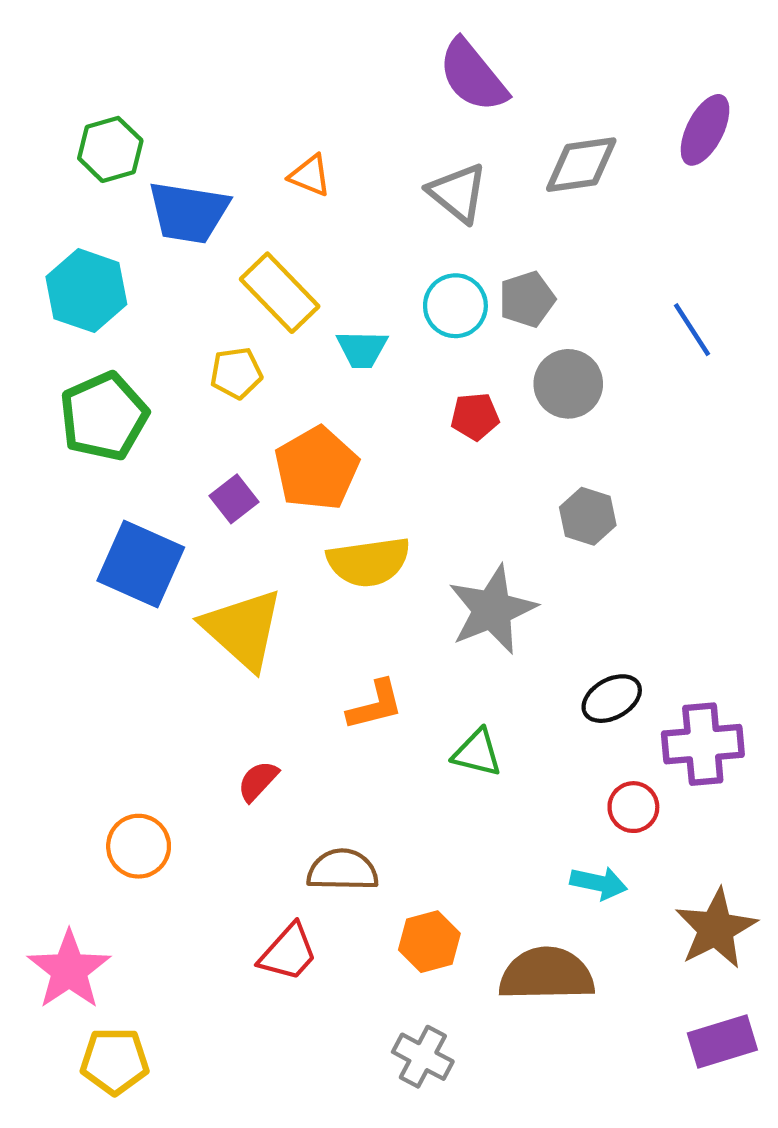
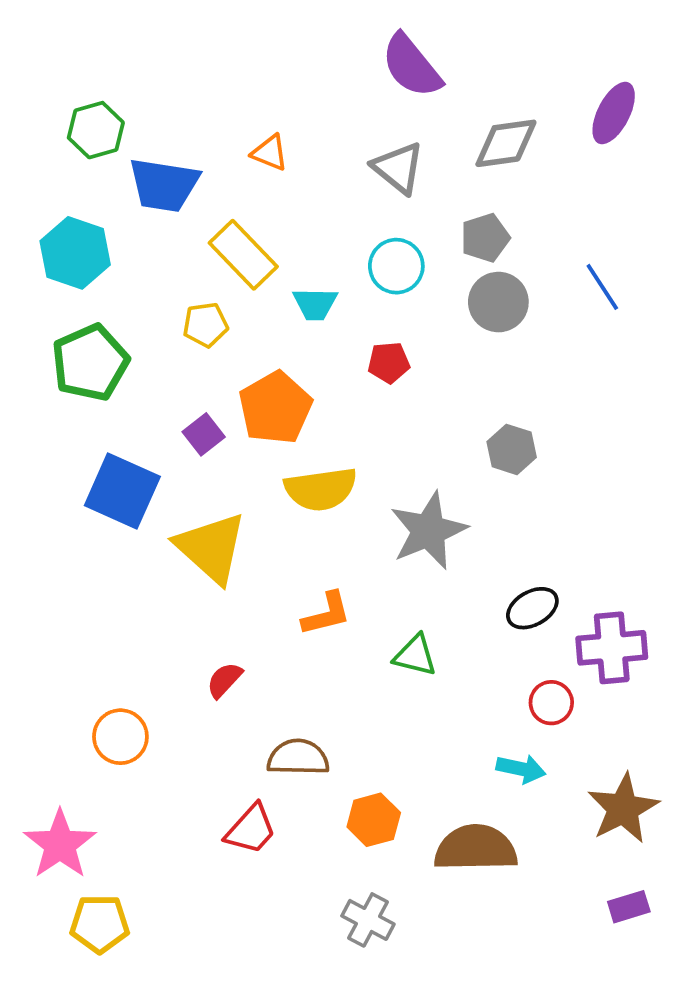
gray pentagon: (527, 299) -> (485, 238), moved
gray circle: (568, 384) -> (498, 302), moved
red pentagon: (475, 416) -> (389, 363), moved
purple rectangle: (722, 1041) -> (629, 907), size x0.7

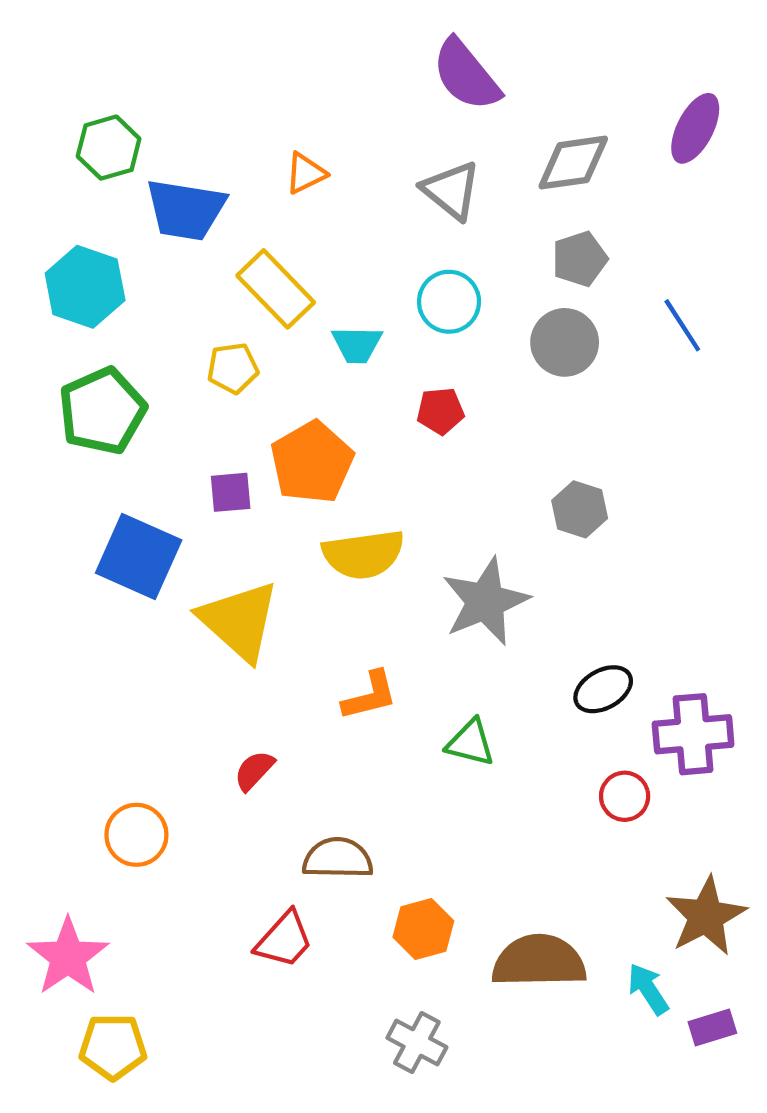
orange triangle: (270, 153) -> (306, 173), turned -48
gray pentagon: (485, 238) -> (580, 259), moved
purple square: (204, 434) -> (231, 492), turned 33
cyan arrow: (521, 769) -> (648, 989), moved, turned -135

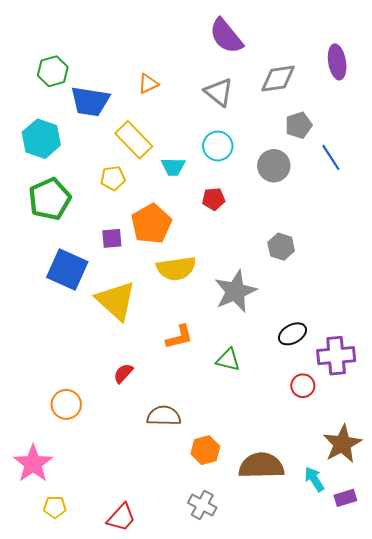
purple ellipse: (695, 128) -> (337, 62), turned -36
gray pentagon: (580, 259) -> (299, 125), moved
red trapezoid: (284, 940) -> (121, 518), moved
yellow pentagon: (113, 1047) -> (55, 507), size x0.7

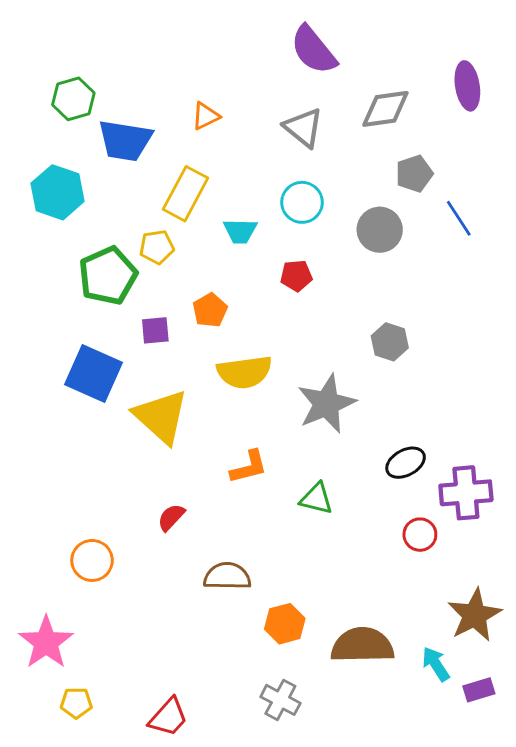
yellow rectangle: (134, 140) -> (186, 194), turned 72
green pentagon: (50, 199) -> (108, 276), moved
orange pentagon: (151, 224) -> (210, 310), size x0.6

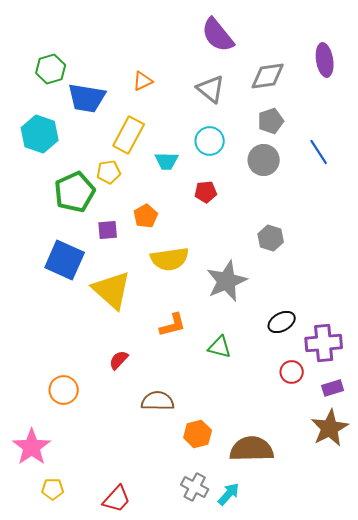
gray pentagon: (414, 174) -> (271, 121), moved
cyan arrow: (436, 664) -> (229, 494), moved, turned 75
purple rectangle: (479, 690) -> (333, 388), moved

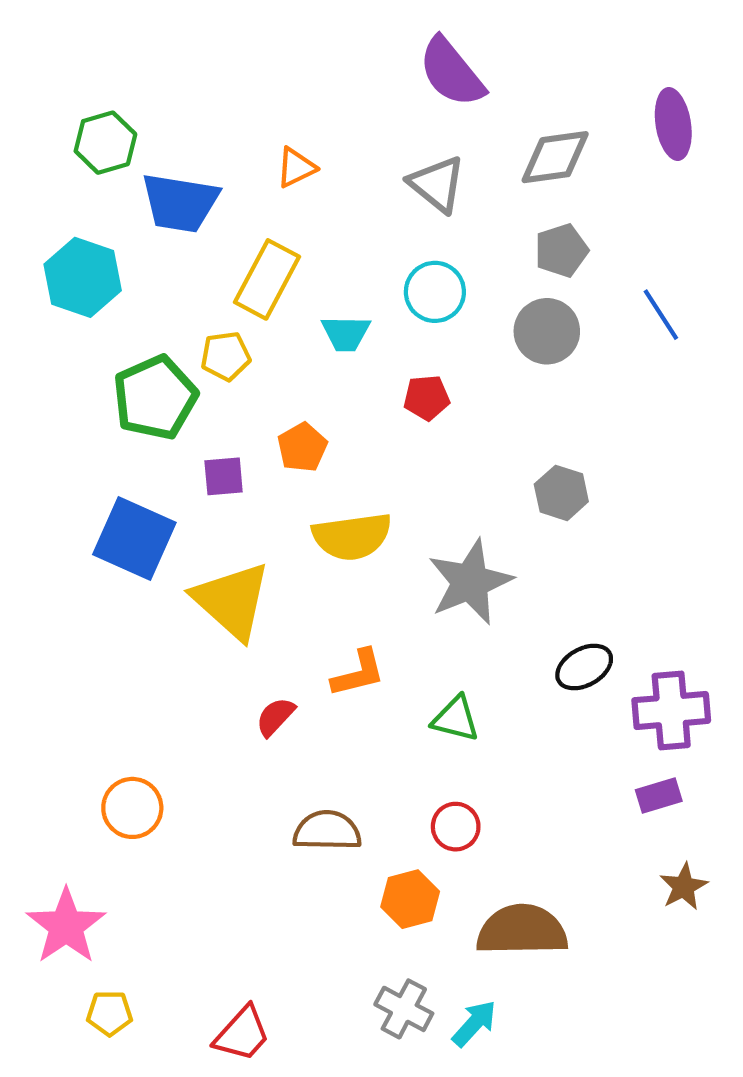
red semicircle: (119, 360) -> (275, 717), moved
red circle: (292, 372) -> (456, 827), moved
purple rectangle: (333, 388) -> (659, 795), moved
brown star: (330, 428) -> (684, 887), size x0.6

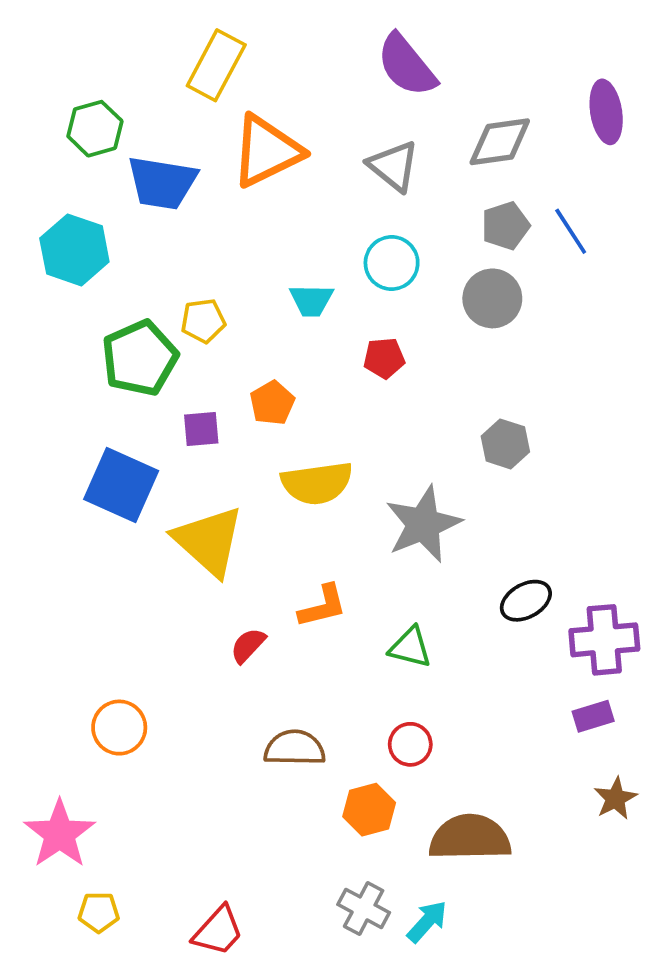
orange triangle: (296, 168) -> (267, 151), size x2.0
yellow rectangle: (267, 279) -> (216, 65), moved
blue line: (661, 315) -> (571, 231), moved

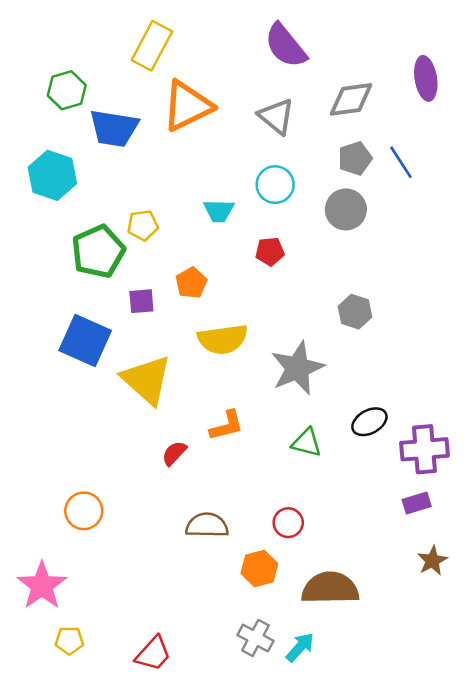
green triangle: (410, 647) -> (307, 443), moved

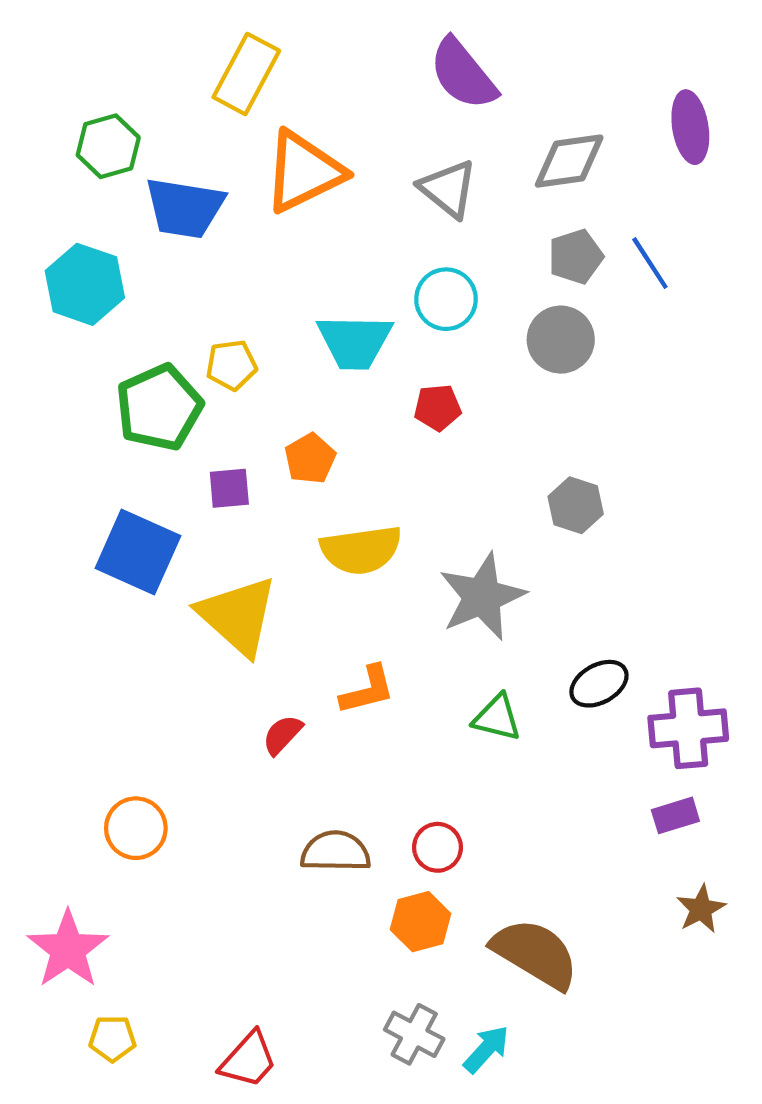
cyan trapezoid: (219, 211) -> (355, 342), size x1.5
red circle: (288, 523) -> (438, 847), moved
brown semicircle: (330, 588) -> (535, 954), turned 32

